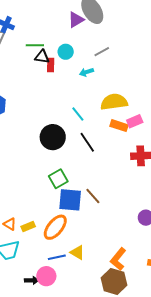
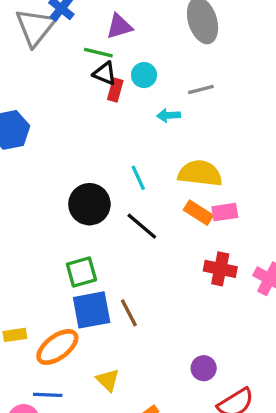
purple triangle: (76, 20) -> (119, 26), moved
black line: (87, 142) -> (142, 226), turned -30
blue square: (70, 200) -> (92, 310), turned -30
yellow triangle: (77, 252) -> (108, 380), moved

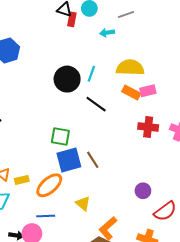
cyan line: (138, 178) -> (91, 74), turned 49
black circle: (89, 204) -> (67, 79), moved
green square: (81, 272) -> (60, 137), turned 30

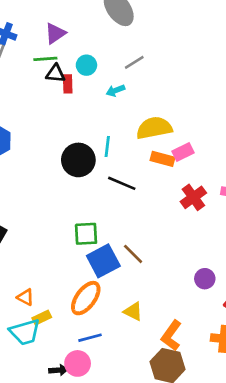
red cross: (148, 127) -> (193, 197), turned -30
yellow rectangle: (22, 180) -> (42, 318), moved

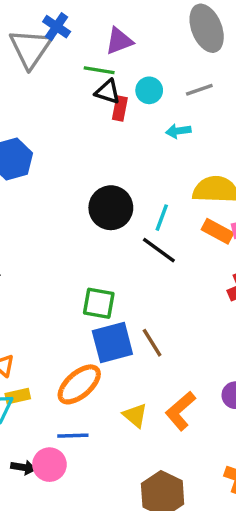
gray line: (134, 62) -> (199, 90), moved
cyan line: (107, 147) -> (162, 218), moved
orange L-shape: (171, 336) -> (180, 411), moved

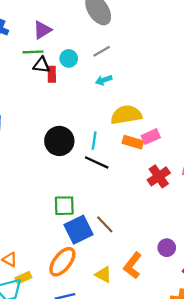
cyan arrow: (178, 131) -> (104, 80), moved

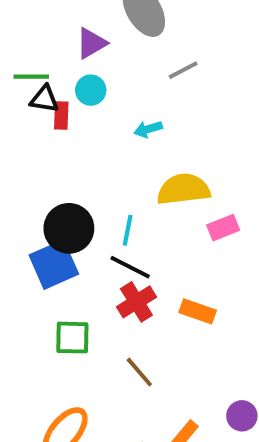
purple triangle: (42, 30) -> (91, 43), moved
gray line: (102, 51) -> (183, 70), moved
orange rectangle: (133, 142) -> (198, 311), moved
red cross: (159, 176) -> (136, 302), moved
blue square: (79, 230) -> (54, 265), moved

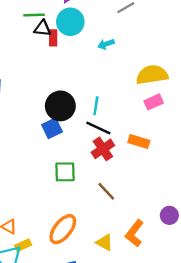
cyan circle: (91, 90) -> (70, 22), size x1.5
yellow semicircle: (183, 189) -> (152, 75), moved
blue square: (54, 265) -> (52, 128), size x0.7
orange rectangle: (198, 311) -> (139, 141), moved

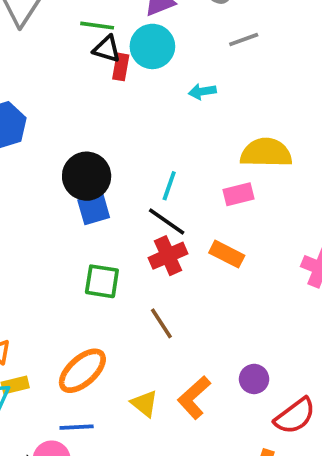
pink rectangle: (154, 102) -> (239, 194), moved
black circle: (60, 106) -> (87, 176), moved

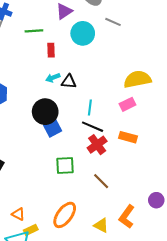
gray line: (244, 40) -> (113, 22), turned 56
cyan circle: (152, 46) -> (83, 33), moved
black triangle: (107, 49) -> (69, 82), moved
cyan arrow: (202, 92) -> (53, 78), moved

